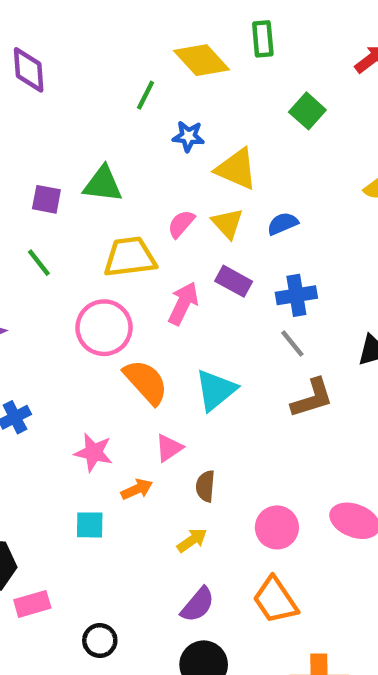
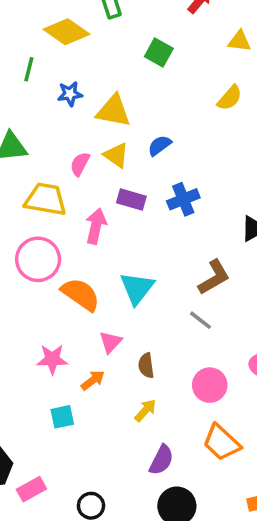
yellow trapezoid: (130, 257) -> (46, 199), turned 30
gray line: (292, 343) -> (201, 320), moved

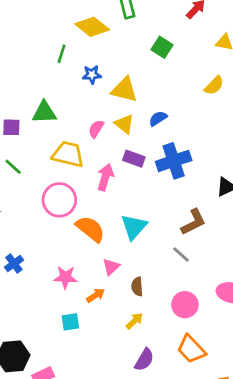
blue cross: (183, 199) -> (174, 161), size x1.4

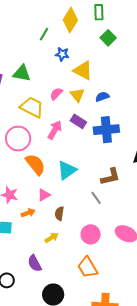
yellow diamond: (92, 27) -> (70, 20), turned 70
green square: (162, 47) -> (108, 38), moved
purple semicircle: (144, 360) -> (35, 263), moved, turned 108

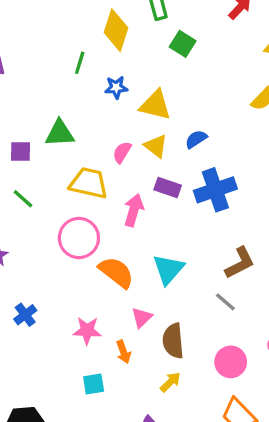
orange arrow: (28, 213) -> (123, 352), turned 104
brown semicircle: (59, 214) -> (173, 341), size x1.5

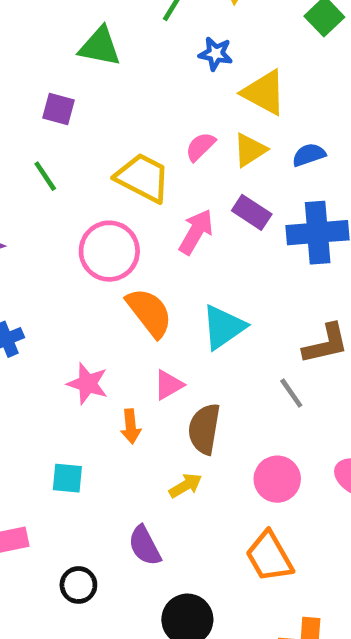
green triangle: (60, 133) -> (100, 47), moved
yellow triangle: (156, 146) -> (250, 150), turned 35
cyan square: (94, 384) -> (67, 478), moved

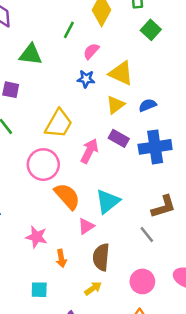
blue star: (216, 54) -> (86, 79), moved
pink semicircle: (200, 147) -> (91, 51), moved
yellow trapezoid: (143, 178) -> (59, 124), turned 96
pink triangle: (169, 385) -> (86, 226), moved
cyan square: (67, 478) -> (39, 290), moved

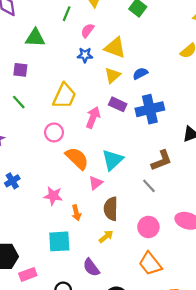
pink circle: (43, 165) -> (54, 132), size x0.7
cyan square: (39, 290) -> (59, 241), size x1.5

